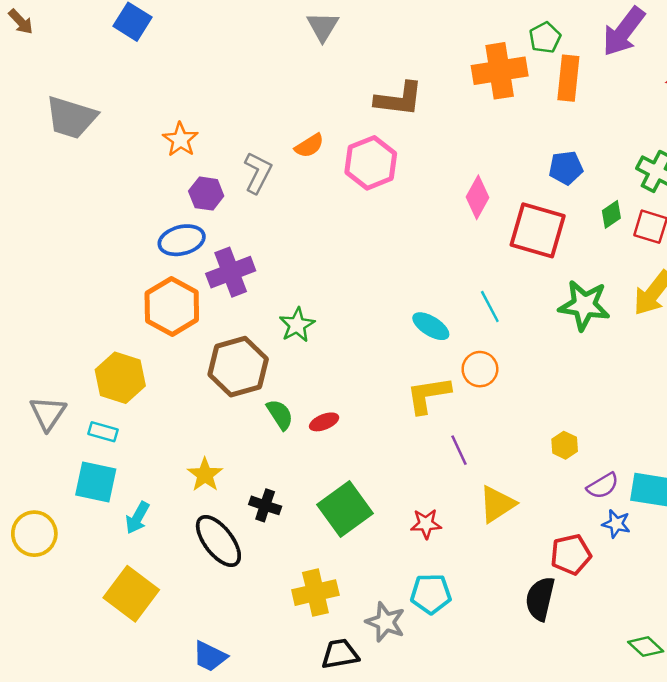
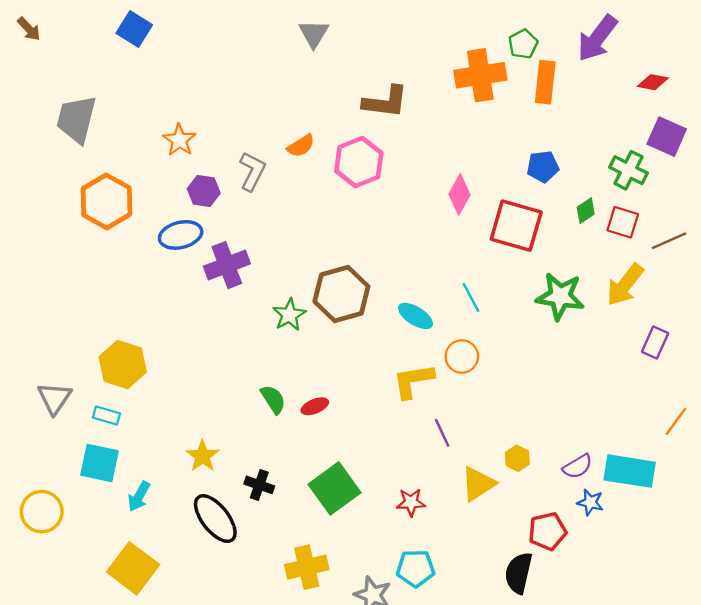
gray trapezoid: (71, 117) -> (76, 119), turned 87
orange hexagon: (172, 307) -> (106, 201), moved
brown hexagon: (238, 367) -> (341, 294), moved
yellow hexagon: (565, 445) -> (517, 458), moved

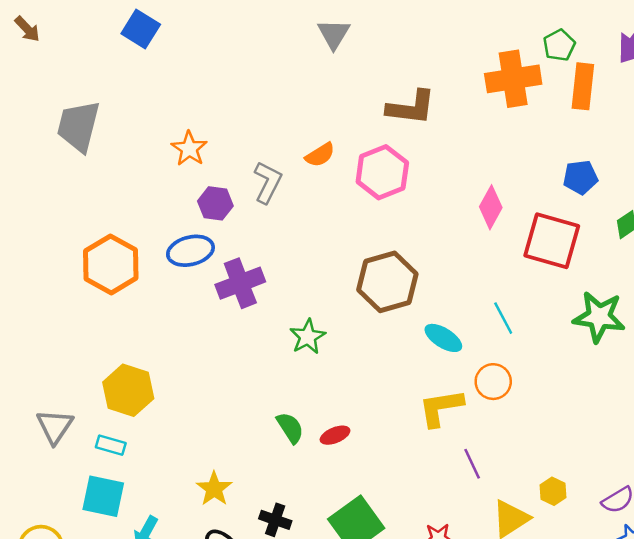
orange hexagon: (106, 201) -> (111, 264), moved
brown hexagon: (341, 294) -> (387, 282), moved

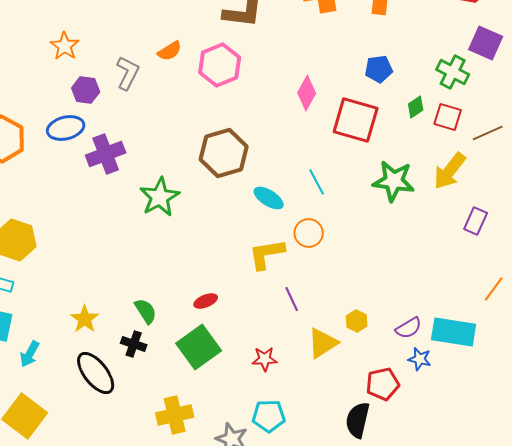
green star: (308, 337) -> (160, 197), size x1.4
green semicircle: (290, 428) -> (146, 311), moved
red ellipse: (335, 435) -> (206, 301), moved

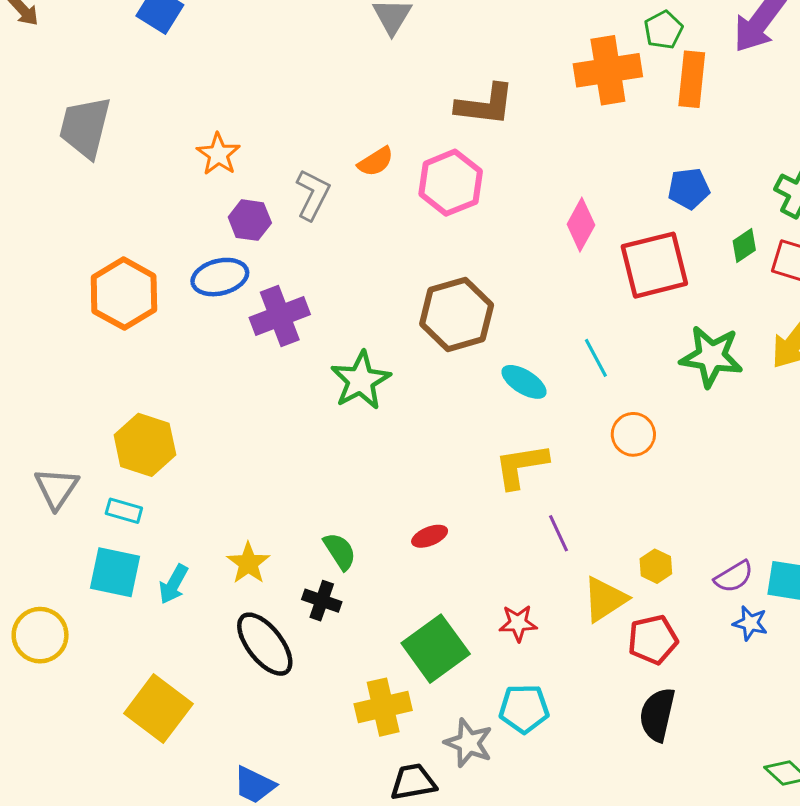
red square: (356, 120) -> (654, 265), turned -30
orange circle: (309, 233) -> (633, 434), moved
green square: (199, 347) -> (436, 649), moved
cyan arrow: (30, 354) -> (173, 584), moved
red pentagon: (383, 384) -> (653, 640), moved

